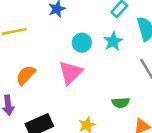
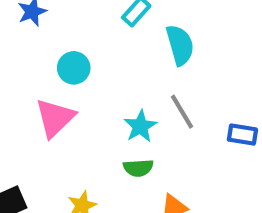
cyan star: (113, 41) -> (140, 126), moved

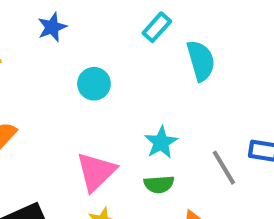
gray line: (182, 112) -> (224, 168), moved
pink triangle: (55, 118) -> (96, 172), moved

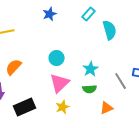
blue star: (52, 27) -> (50, 14), moved
cyan circle: (94, 84) -> (57, 58), moved

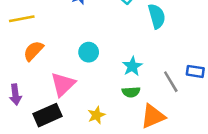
orange semicircle: (14, 67) -> (33, 51), moved
pink triangle: (60, 83) -> (63, 84), moved
orange triangle: (107, 108) -> (153, 116), size x1.5

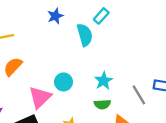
cyan semicircle: (157, 16) -> (85, 35), moved
cyan circle: (89, 52) -> (64, 82), moved

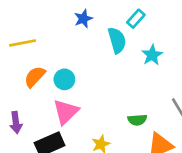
cyan star: (104, 81) -> (152, 55), moved
cyan circle: (64, 82) -> (64, 79), moved

